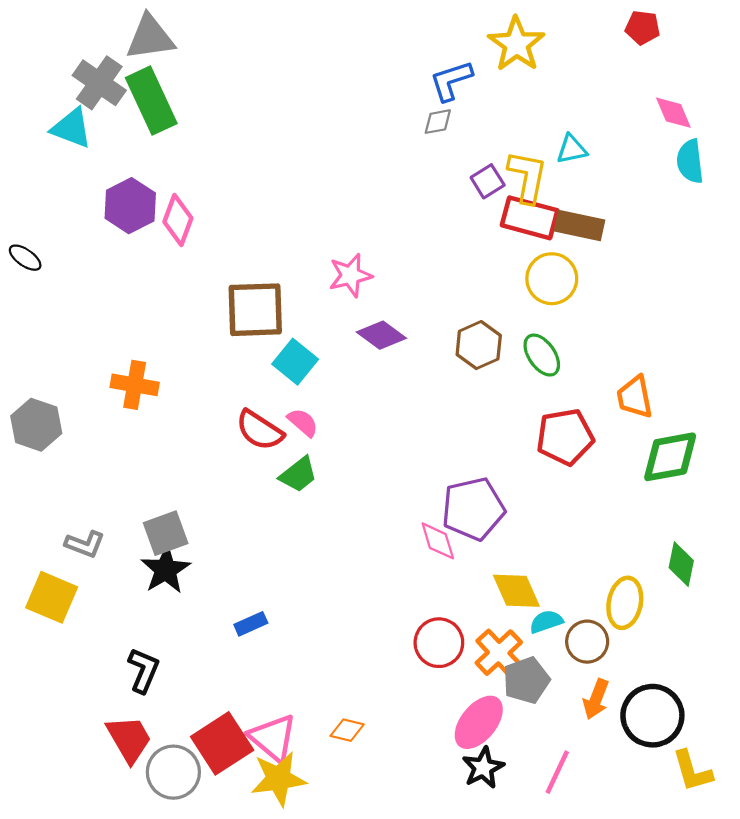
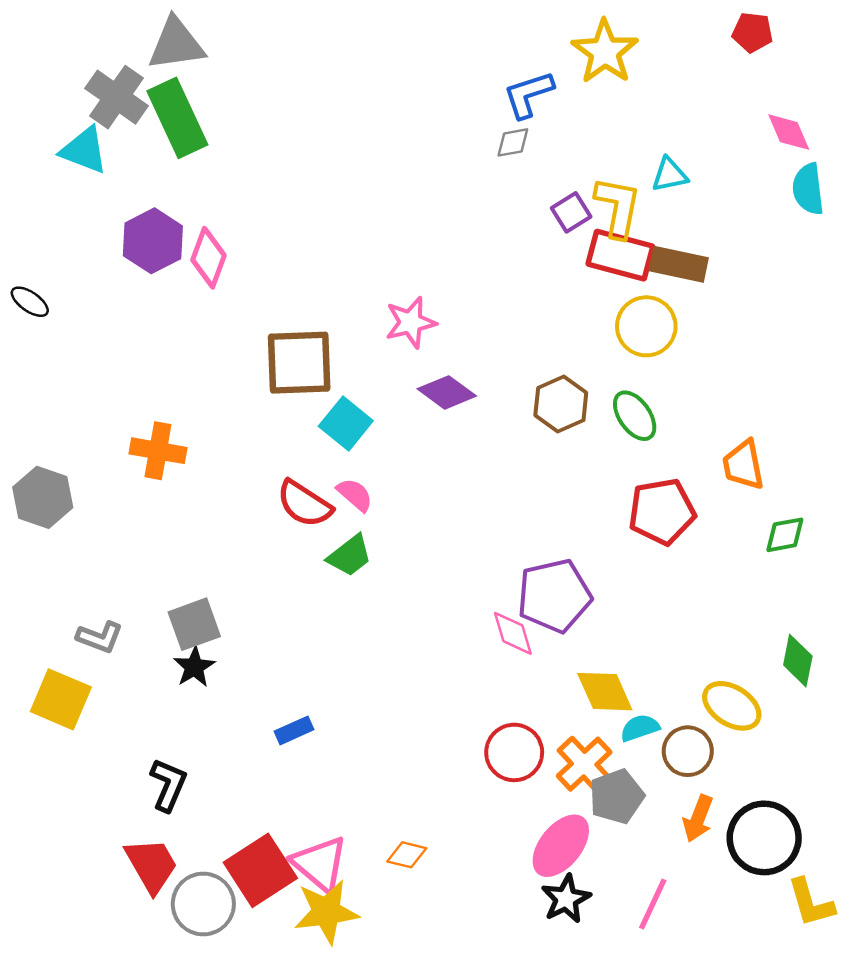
green diamond: (670, 457) -> (785, 535), size x0.6
black star: (166, 570) -> (194, 667), size x0.7
yellow ellipse: (625, 603) -> (732, 706), turned -69

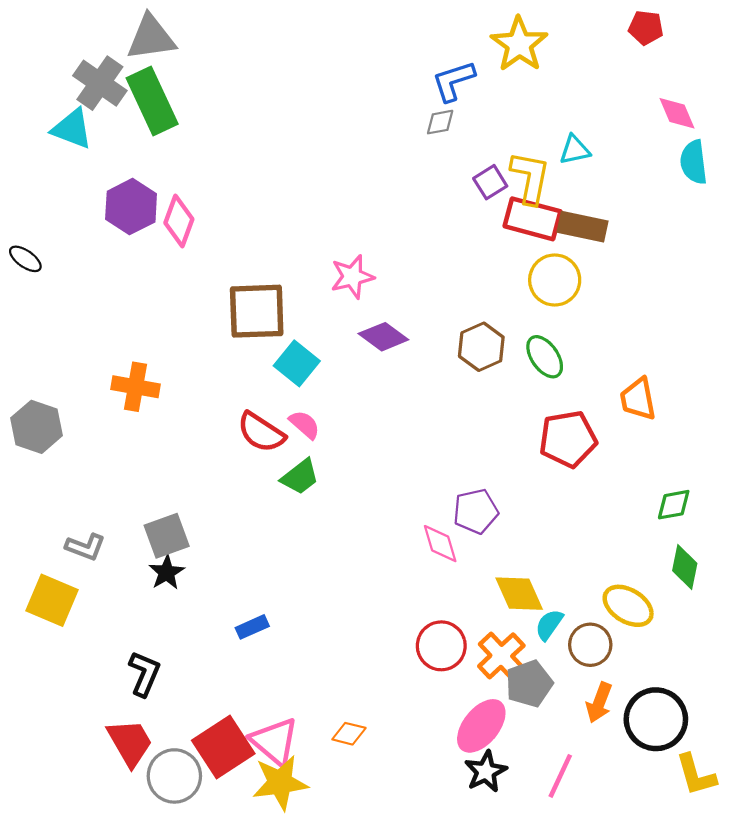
green diamond: (785, 535) -> (674, 505), moved
purple pentagon: (554, 596) -> (476, 511), size x0.7
cyan semicircle: (640, 728) -> (549, 625), turned -36

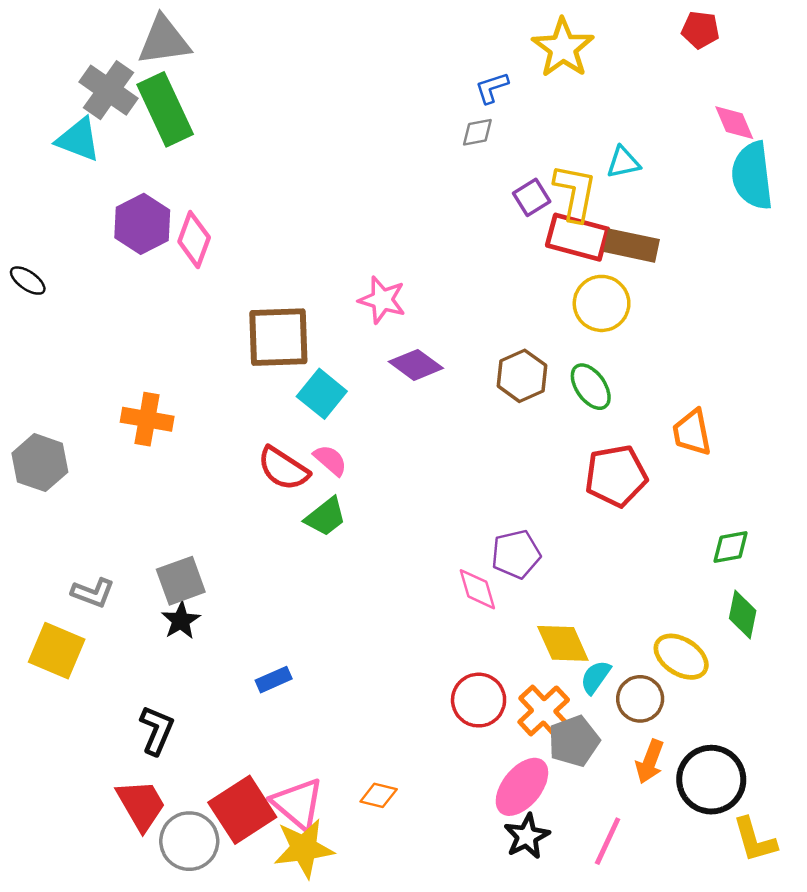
blue L-shape: (453, 81) -> (492, 88), size x0.7
cyan semicircle: (694, 162) -> (752, 176), size x1.4
pink star: (352, 277) -> (382, 300), turned 30

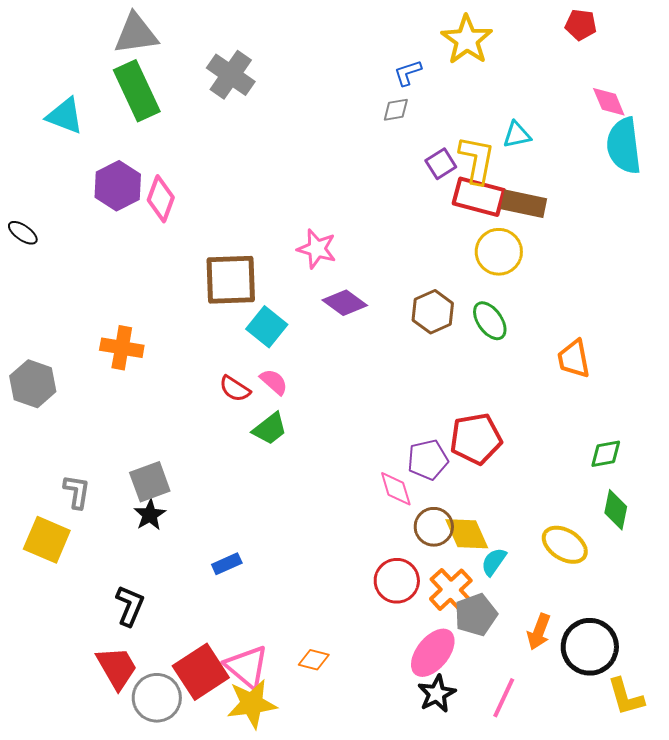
gray cross: (108, 90) -> (231, 75), moved
red semicircle: (283, 469) -> (235, 389), size x0.7
red pentagon: (616, 476) -> (476, 439), moved
gray L-shape: (93, 593) -> (77, 492), turned -102
brown circle: (640, 699) -> (434, 527), moved

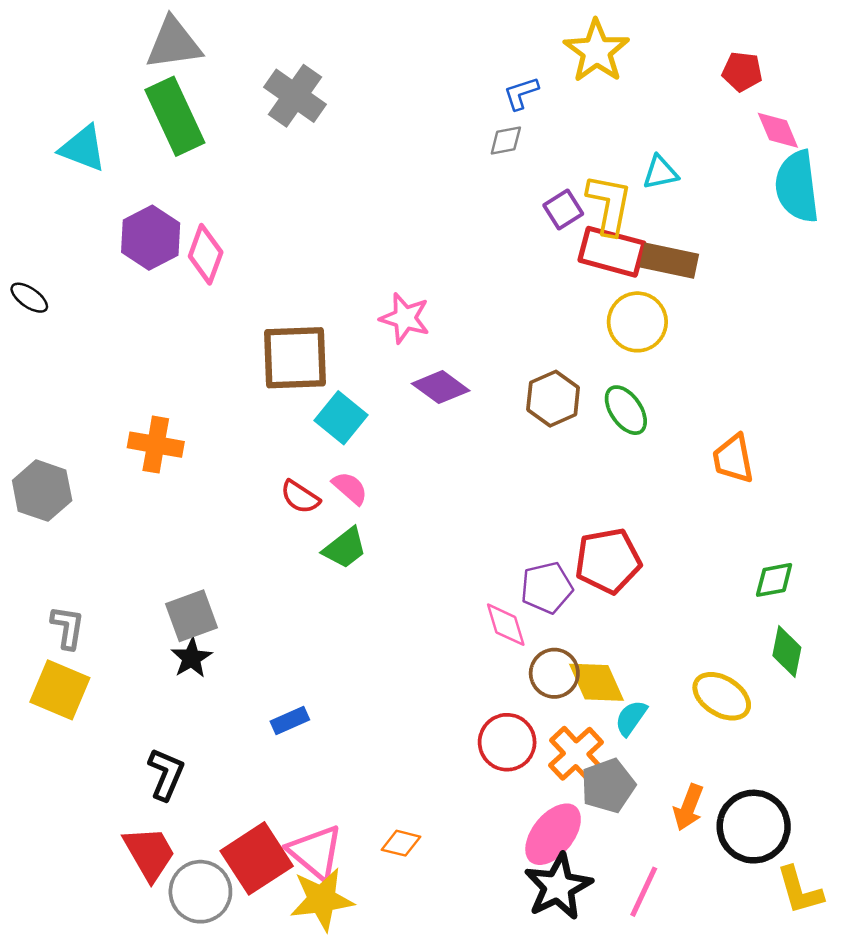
red pentagon: (581, 25) -> (742, 72), moved
gray L-shape: (77, 492) -> (68, 627), moved
black star: (437, 694) -> (558, 887), size x1.4

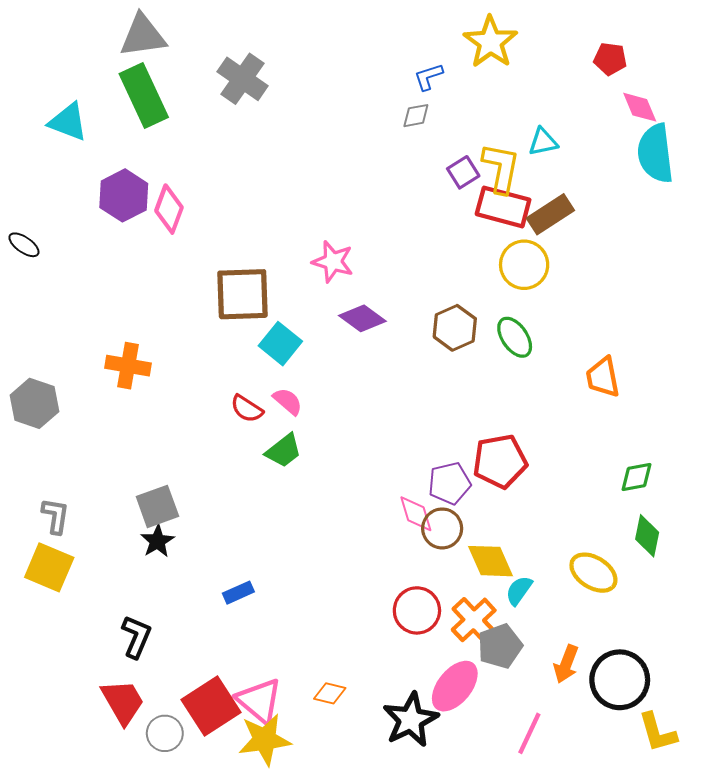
brown rectangle: (669, 261) -> (550, 214), turned -45
brown circle: (554, 673) -> (442, 528), moved
black star: (558, 887) -> (411, 720), moved
gray circle: (200, 892) -> (165, 733), size x0.7

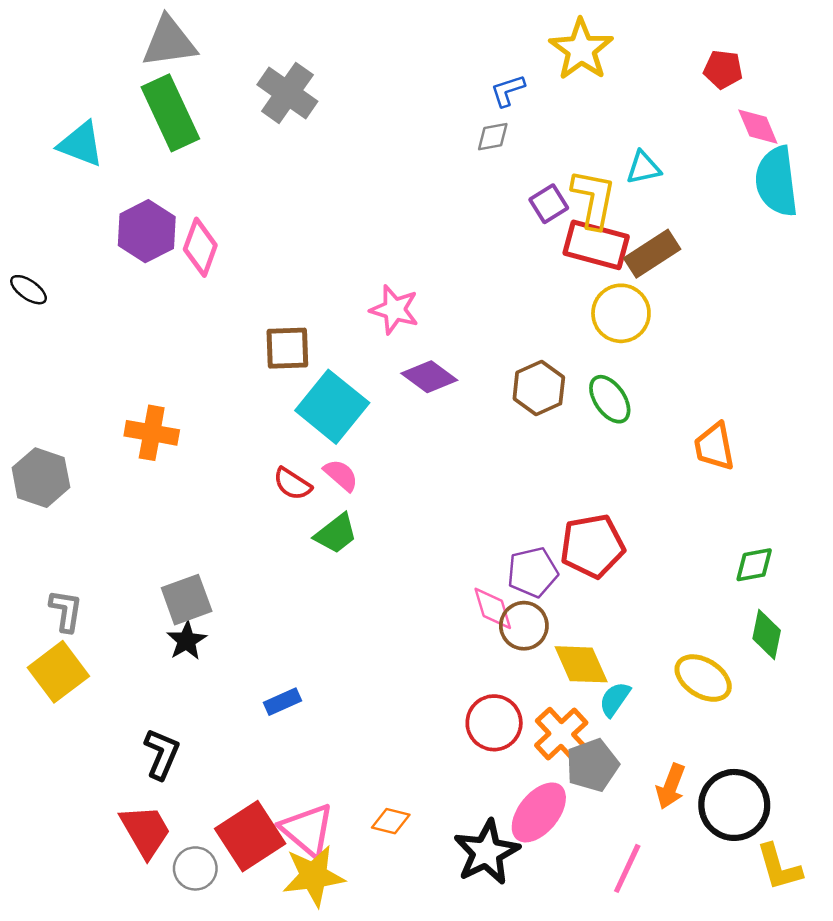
brown square: (243, 294) -> (287, 348), size x0.7
cyan square: (280, 344) -> (332, 407), size x1.4
yellow square: (49, 567) -> (58, 672), turned 30

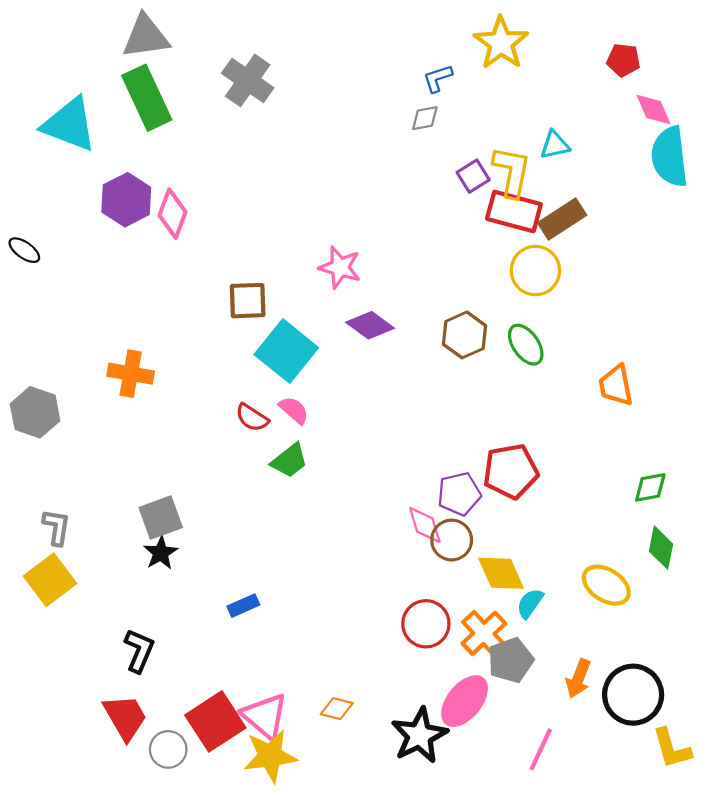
cyan triangle: (81, 144) -> (69, 125), size x1.4

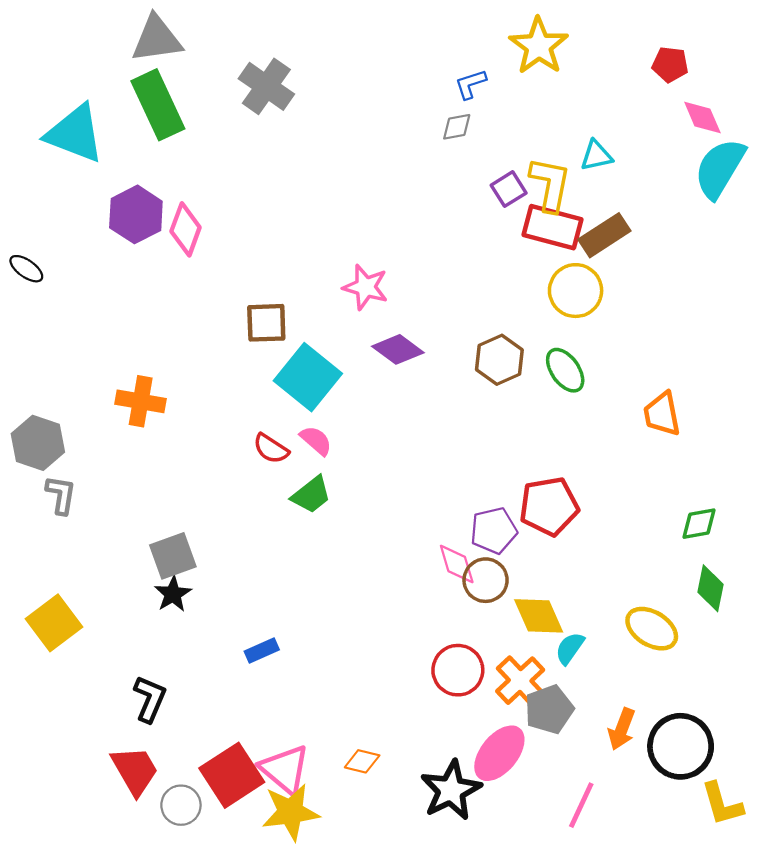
cyan semicircle: (670, 157) -> (720, 168), turned 38
gray L-shape: (57, 527) -> (61, 495), moved

